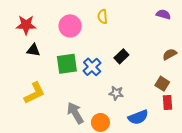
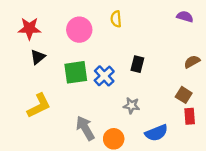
black triangle: (33, 50) -> (38, 57), turned -48
black rectangle: (121, 56) -> (137, 64), turned -32

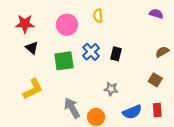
black triangle: (38, 57) -> (32, 48), turned -40
blue cross: (104, 76) -> (91, 52), moved
red rectangle: (190, 116) -> (157, 110), moved

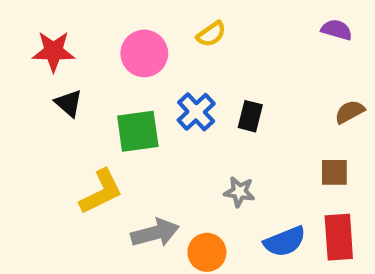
yellow semicircle: (98, 16) -> (211, 34), turned -120
brown square: (155, 80) -> (334, 172), turned -32
yellow L-shape: (33, 89) -> (101, 192), moved
gray arrow: (72, 108) -> (155, 233), turned 105
red rectangle: (157, 110) -> (339, 237), size x1.5

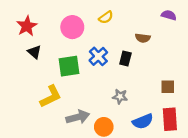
red star: (53, 51) -> (27, 26), turned -30
brown semicircle: (350, 112) -> (143, 38), moved, turned -144

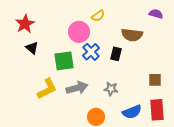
pink circle: (72, 27) -> (79, 32), moved
brown semicircle: (143, 38) -> (132, 35), size x1.5
gray arrow: (78, 117) -> (77, 88), moved

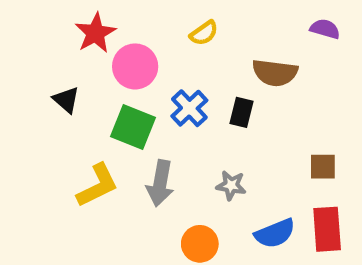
red star: (25, 24) -> (95, 33), moved
pink circle: (79, 32) -> (135, 66), moved
green square: (64, 61) -> (133, 127), turned 30
gray arrow: (77, 88) -> (160, 183), turned 115

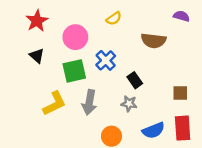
red star: (95, 33) -> (37, 21), moved
black rectangle: (242, 112) -> (135, 80), moved, turned -49
green square: (133, 127) -> (74, 71), turned -35

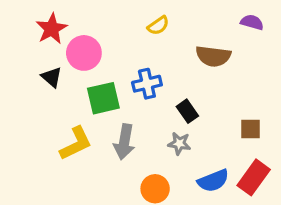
pink circle: (75, 37) -> (84, 53), moved
blue cross: (106, 60) -> (147, 84), turned 30
red rectangle: (183, 128) -> (254, 177), turned 40

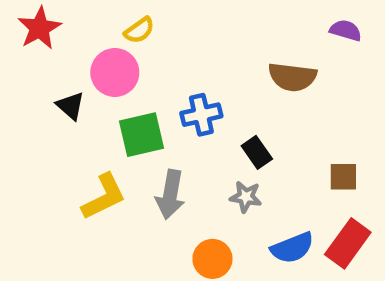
yellow semicircle: (158, 25) -> (139, 30), moved
red star: (52, 29) -> (39, 28), moved

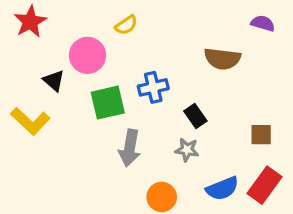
yellow semicircle: (139, 30) -> (126, 25), moved
yellow L-shape: (104, 197) -> (30, 121), moved, turned 69

